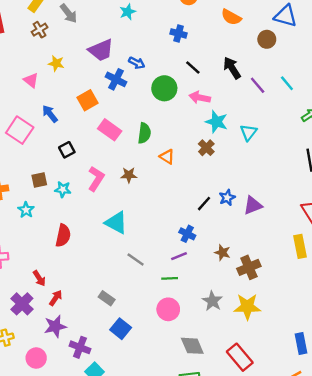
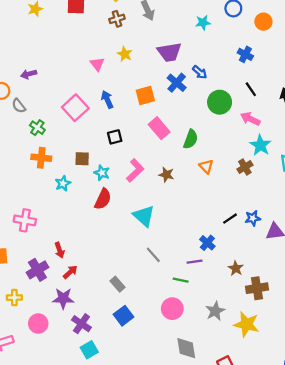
red semicircle: (63, 235) -> (103, 199), moved

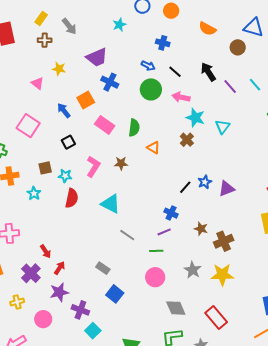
brown cross: (117, 19) -> (45, 40), turned 32
blue arrow: (200, 72) -> (148, 66), moved
blue arrow: (107, 99) -> (64, 110), moved

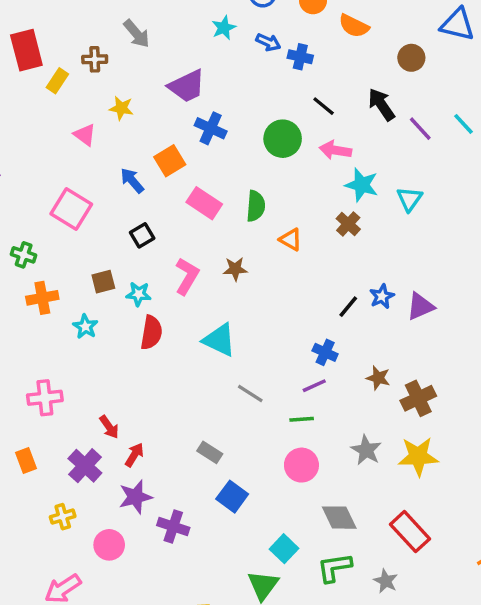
yellow rectangle: (41, 18) -> (57, 81), moved
orange semicircle: (207, 29) -> (354, 26), moved
brown circle: (238, 47) -> (411, 58), moved
blue arrow: (148, 66) -> (268, 42), moved
cyan square: (93, 331) -> (284, 549), moved

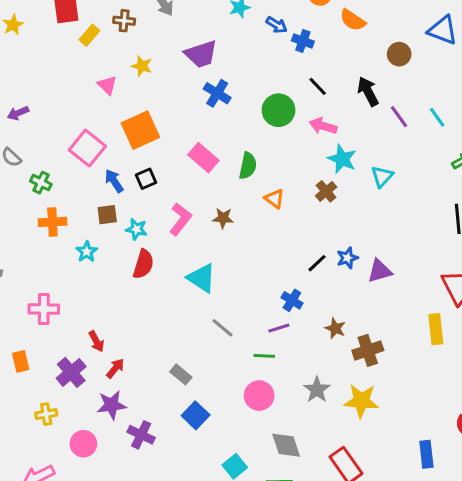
orange square: (170, 161) -> (140, 130), moved, size x1.4
blue arrow: (132, 180) -> (114, 181), moved

